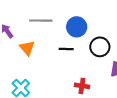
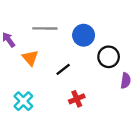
black line: (66, 49) -> (63, 69), moved, turned -40
red cross: (82, 86) -> (77, 99), moved, turned -32

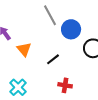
gray line: (45, 28) -> (50, 15), moved, turned 60
red cross: (77, 99) -> (65, 85), turned 32

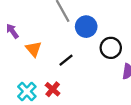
red cross: (65, 85) -> (53, 89), moved, turned 32

